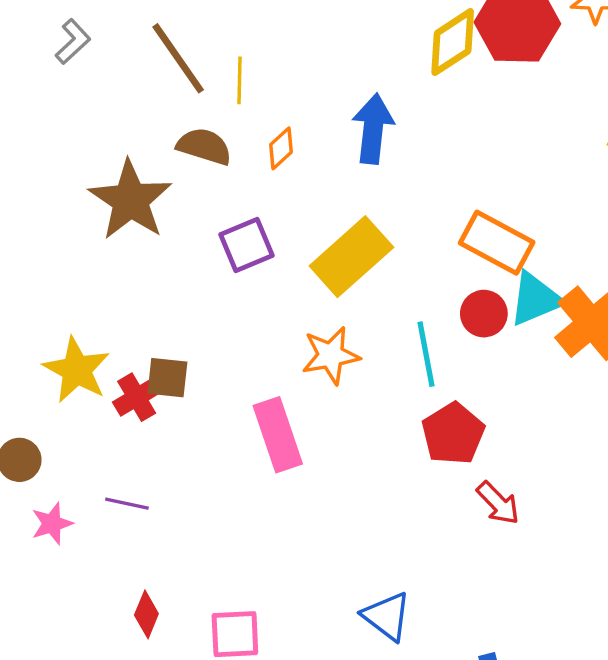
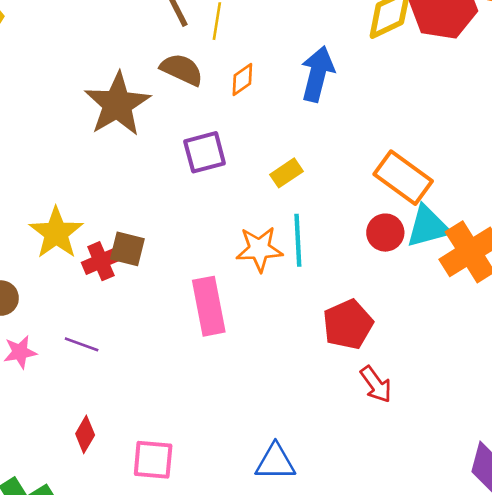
yellow rectangle: (351, 257) -> (286, 173), size x0.5
cyan line: (426, 354) -> (298, 240), moved
blue triangle: (387, 616) -> (275, 462), turned -45

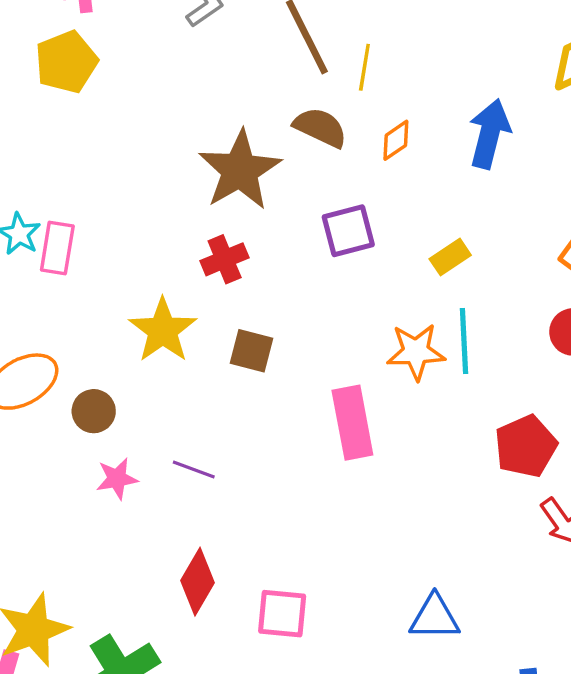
red cross: (101, 261) -> (225, 259), moved
red diamond: (85, 434) -> (197, 582), size x1.4

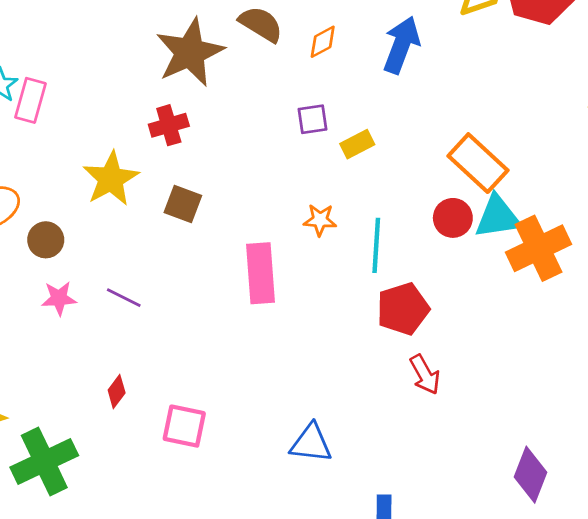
purple square: (348, 231) -> (312, 119), moved, size x0.7
cyan line: (464, 341) -> (376, 245), moved
orange star: (416, 352) -> (320, 220), size x0.7
red diamond: (197, 582) -> (117, 392), size x0.6

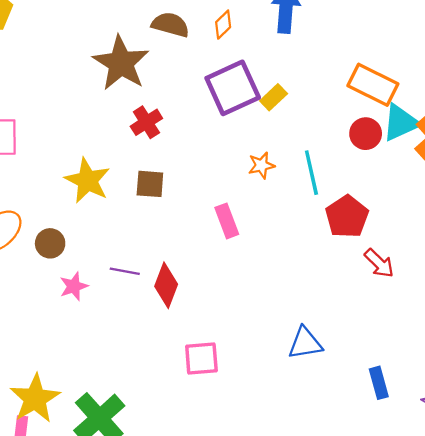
purple square: (312, 119) -> (233, 88), size x2.0
red cross: (169, 125) -> (146, 122), moved
pink rectangle: (261, 273) -> (227, 221), size x0.7
red diamond: (117, 392) -> (166, 285), moved, size x1.6

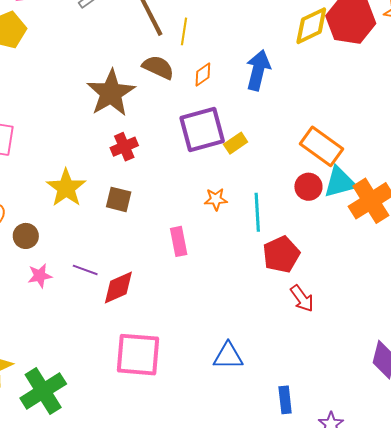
red diamond: (166, 285) -> (118, 288), turned 36
pink square: (201, 358) -> (138, 355), size x1.5

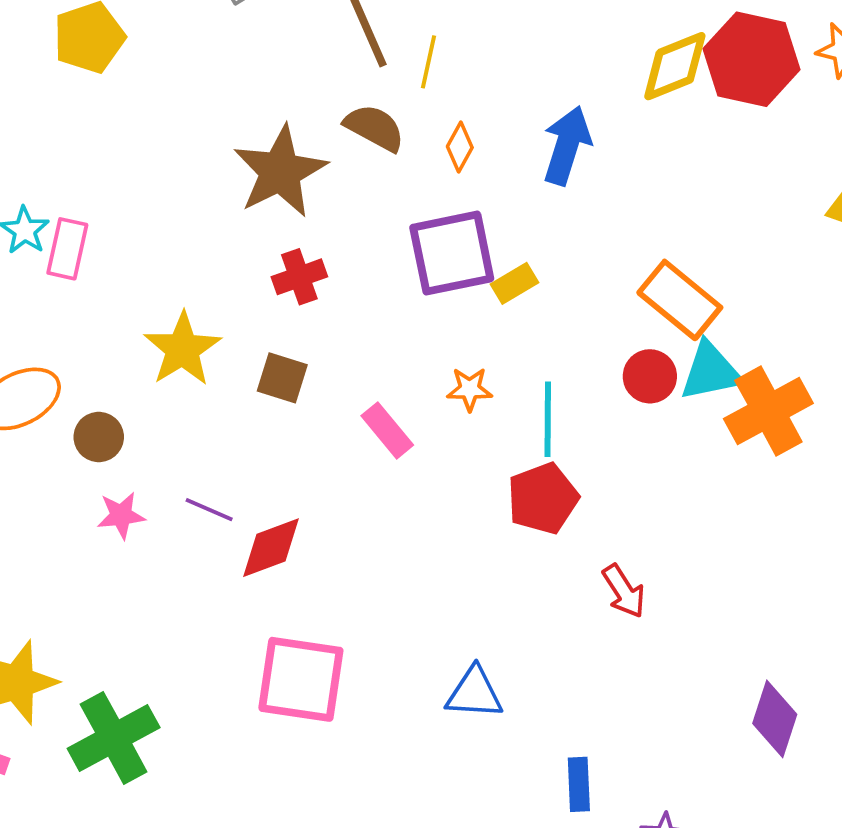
orange diamond: (203, 74) -> (460, 147), turned -30
pink rectangle: (179, 241) -> (387, 430), moved, turned -32
red pentagon: (281, 254) -> (543, 498), moved

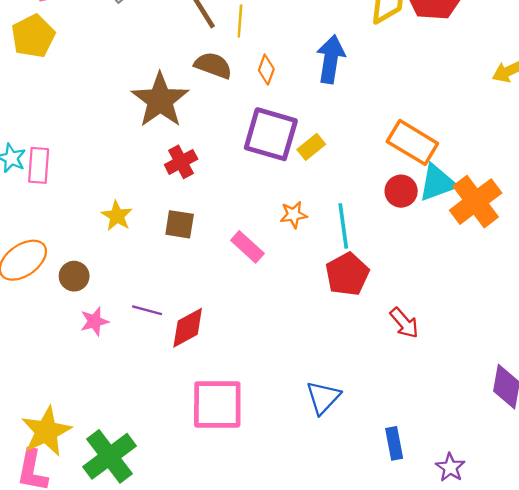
purple square: (452, 253) -> (271, 134), turned 36
yellow star: (182, 349) -> (117, 216), size x0.7
blue triangle: (474, 693) -> (323, 397), turned -42

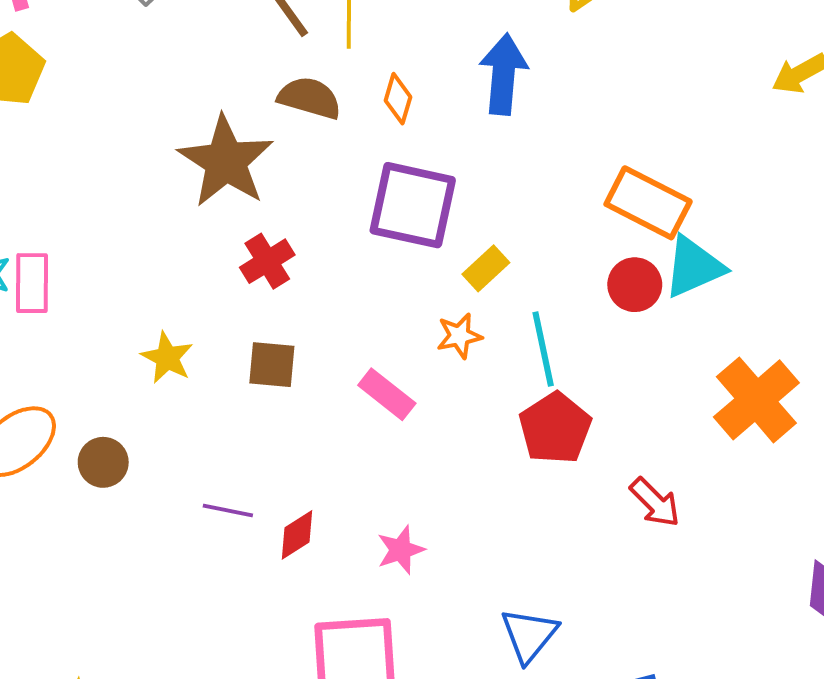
yellow rectangle: (311, 147) -> (486, 268), moved
orange cross: (476, 202) -> (756, 400), moved
pink star: (94, 321) -> (401, 550), moved
red diamond: (188, 328) -> (297, 535), size x0.7

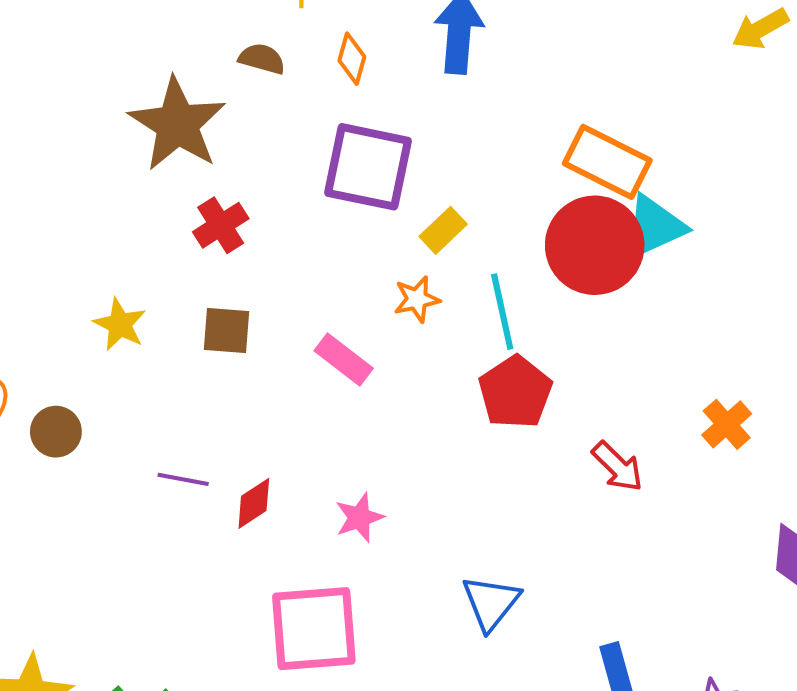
brown semicircle: (310, 98) -> (262, 59), size x0.7
red circle: (635, 285) -> (595, 245), size x1.8
orange cross: (756, 400) -> (727, 424), moved, size x0.6

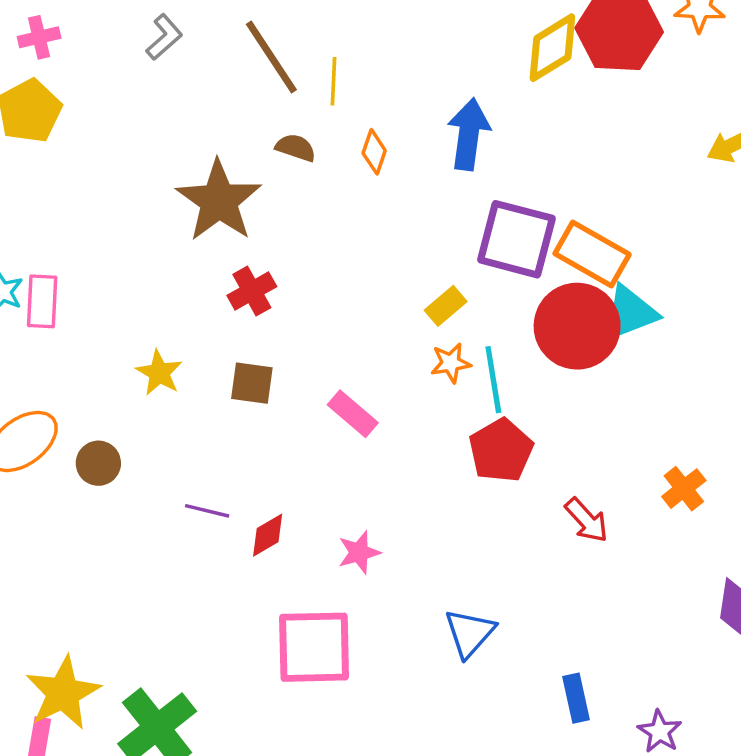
purple square: (368, 167) -> (516, 239), moved
orange star: (417, 299) -> (451, 363), moved

